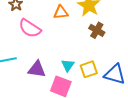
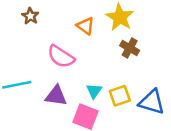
orange triangle: (61, 12) -> (85, 26), turned 42
pink semicircle: (30, 28) -> (61, 57), moved

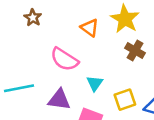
cyan triangle: (94, 91) -> (95, 83), moved

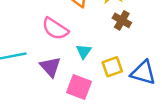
purple triangle: (59, 100) -> (50, 67), turned 40

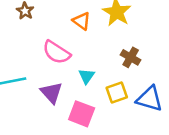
brown cross: (122, 20) -> (131, 57), moved

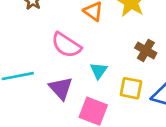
yellow square: (117, 93) -> (131, 88), turned 30

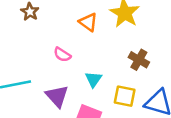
pink semicircle: (66, 45) -> (62, 55), size x0.6

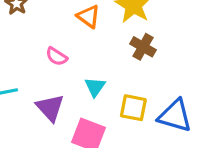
brown cross: (139, 60) -> (143, 47), moved

